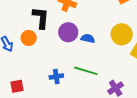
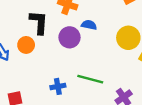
blue semicircle: (88, 38) -> (89, 25), moved

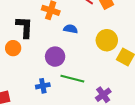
purple circle: (69, 37) -> (55, 57), moved

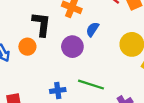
blue semicircle: (71, 29) -> (92, 29), turned -72
purple circle: (55, 57) -> (72, 47), moved

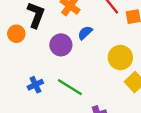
blue cross: (58, 90) -> (35, 85), turned -32

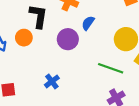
green line: (70, 87) -> (111, 68), moved

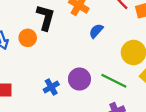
purple circle: (68, 39) -> (79, 79), moved

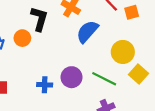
blue semicircle: (96, 31) -> (87, 32), size x1.6
blue cross: (51, 87) -> (45, 85), turned 32

